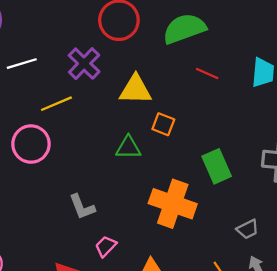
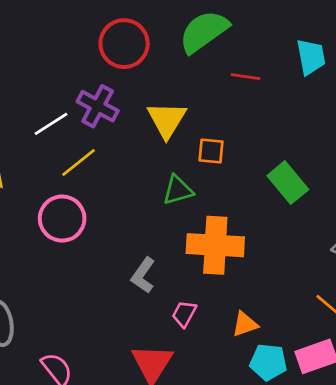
white line: (22, 64) -> (51, 124), moved
yellow triangle: (136, 90) -> (167, 120), turned -44
orange cross: (173, 204) -> (215, 245), moved
gray L-shape: (82, 207) -> (143, 275), turned 72

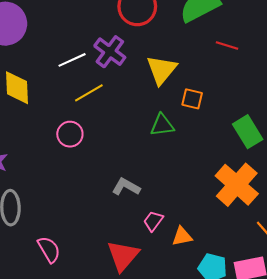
pink circle: (62, 219) -> (70, 134), size x0.7
orange cross: (215, 245) -> (237, 185), moved, turned 30
gray L-shape: (143, 275) -> (126, 187), turned 76
orange triangle: (245, 324) -> (182, 236), moved

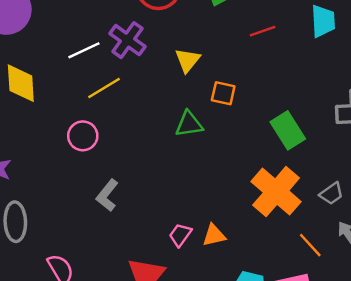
red line: (227, 46) -> (263, 31), turned -35
yellow triangle: (162, 70) -> (187, 60), size x0.7
gray L-shape: (126, 187) -> (107, 195), moved, turned -80
orange triangle: (182, 236) -> (214, 235), moved

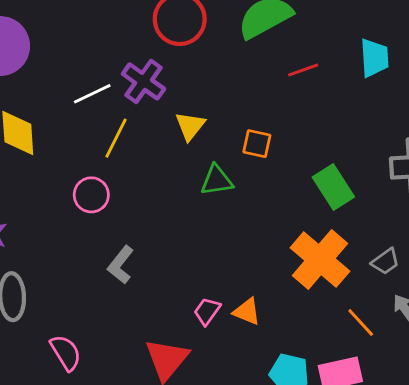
yellow triangle: (187, 60) -> (190, 126), moved
yellow line: (104, 88) -> (116, 138), turned -32
orange triangle: (214, 235) -> (247, 312), turned 35

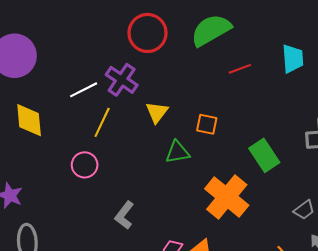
orange cross: (320, 259) -> (227, 197), moved
gray L-shape: (121, 265) -> (124, 215), moved

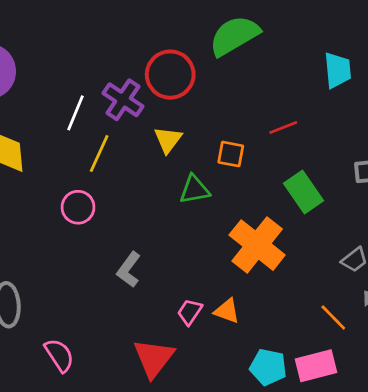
red circle: (147, 33) -> (170, 75), moved
red line: (240, 69) -> (283, 127), moved
white line: (84, 90) -> (76, 113), turned -40

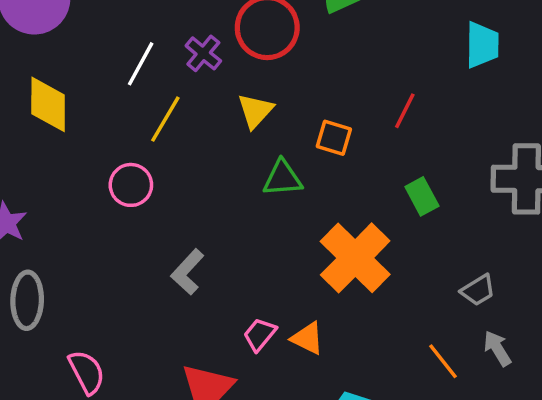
purple cross: (123, 100) -> (203, 53), size x0.7
red line: (283, 127) -> (405, 111), turned -48
green rectangle: (304, 192) -> (422, 196), size x0.7

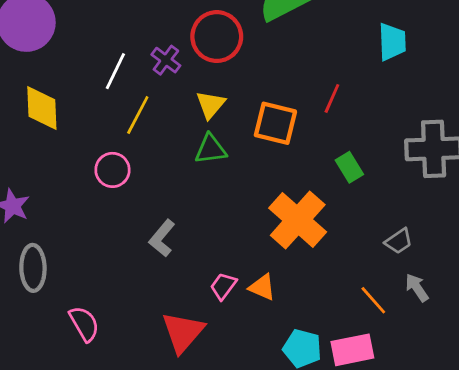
orange square: (334, 138) -> (275, 123), size x1.5
green triangle: (283, 178) -> (211, 149), moved

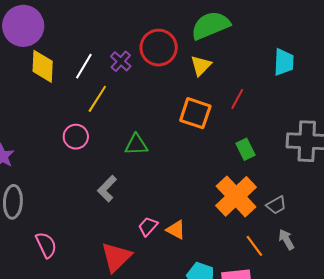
yellow triangle: (211, 105) -> (201, 66), moved
yellow diamond: (42, 108) -> (43, 66), moved
green triangle: (211, 149) -> (136, 145), moved
orange cross: (298, 220) -> (236, 196), moved

